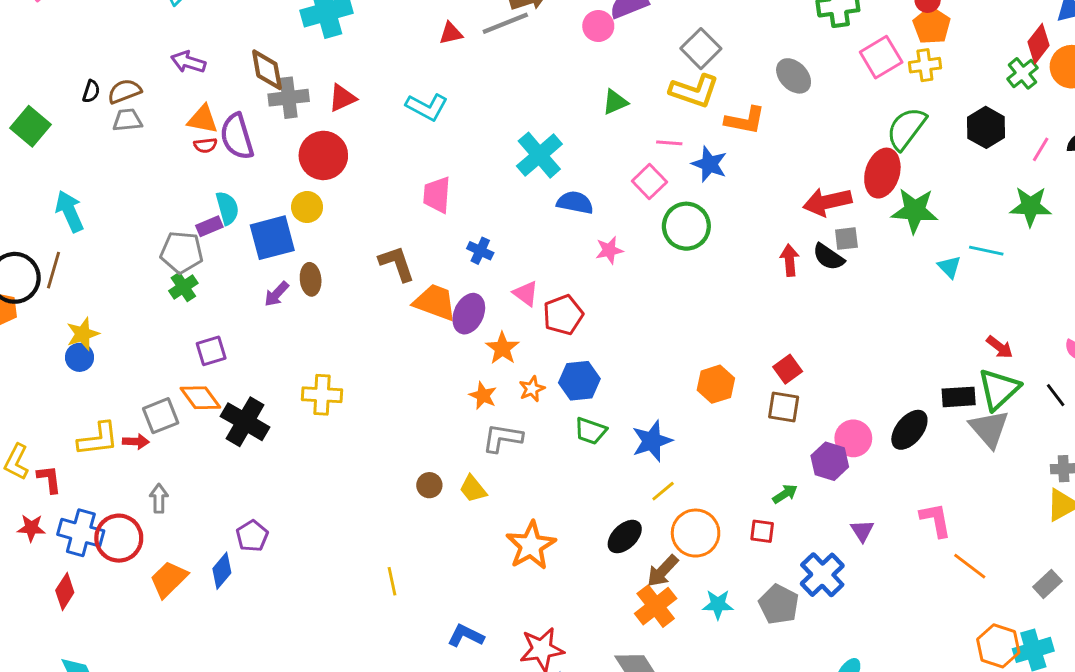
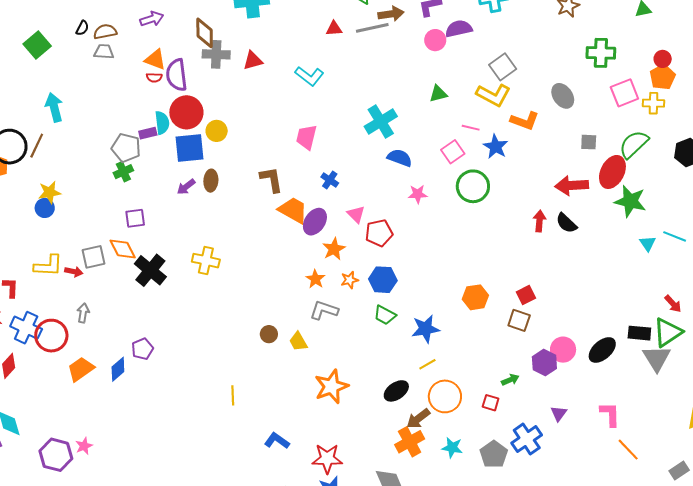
purple arrow: (188, 62) -> (152, 19), turned 135
red circle: (323, 155) -> (186, 112), moved
gray square: (846, 239) -> (589, 142), moved

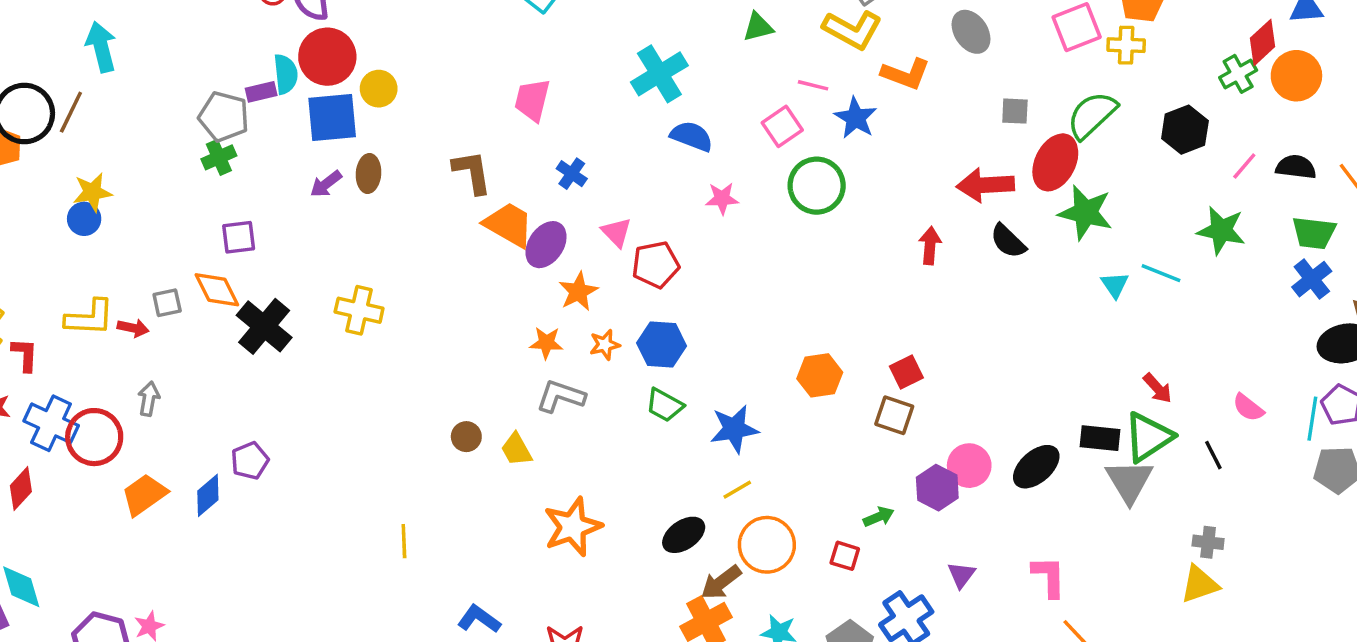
black semicircle: (566, 223) -> (1008, 241), moved
gray square: (94, 257) -> (167, 303), size x0.7
orange star: (315, 279) -> (546, 343), turned -30

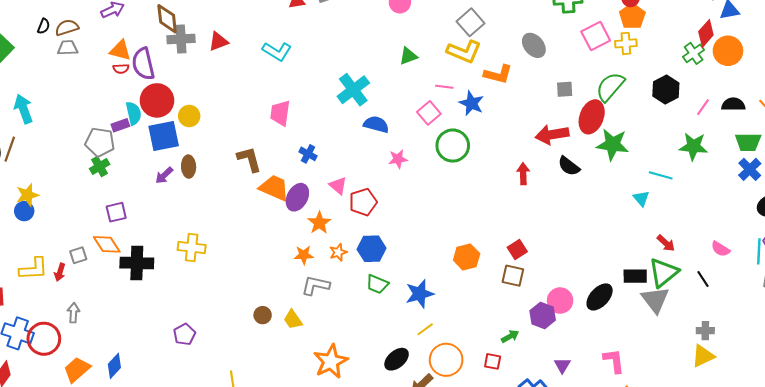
cyan triangle: (1115, 285) -> (641, 198), moved
black cross: (264, 326) -> (137, 263), turned -32
red arrow: (133, 328) -> (60, 272), turned 102
purple pentagon: (250, 461) -> (184, 334), moved

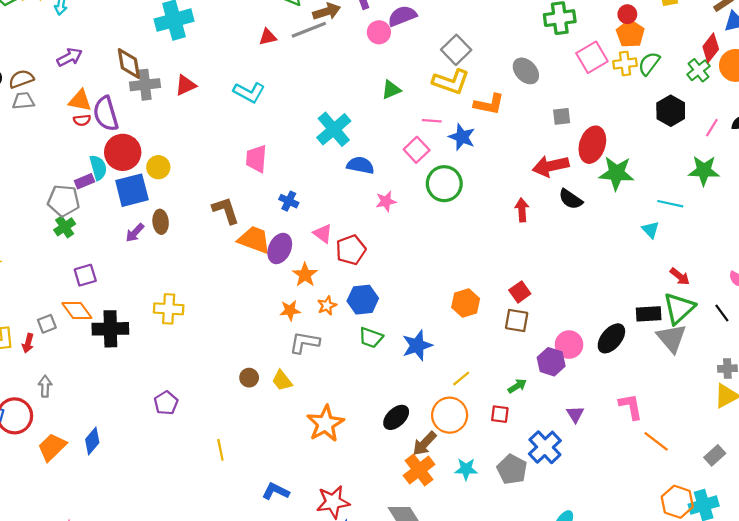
green semicircle: (610, 87) -> (649, 64), moved, size x0.7
yellow line: (425, 329) -> (461, 379), moved

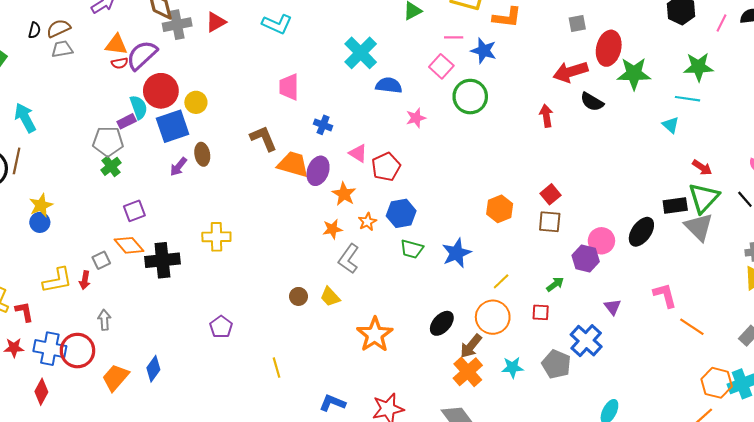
purple semicircle: (106, 114) -> (142, 55), turned 68
green star: (704, 171) -> (698, 67), moved
gray L-shape: (304, 343) -> (349, 259), turned -60

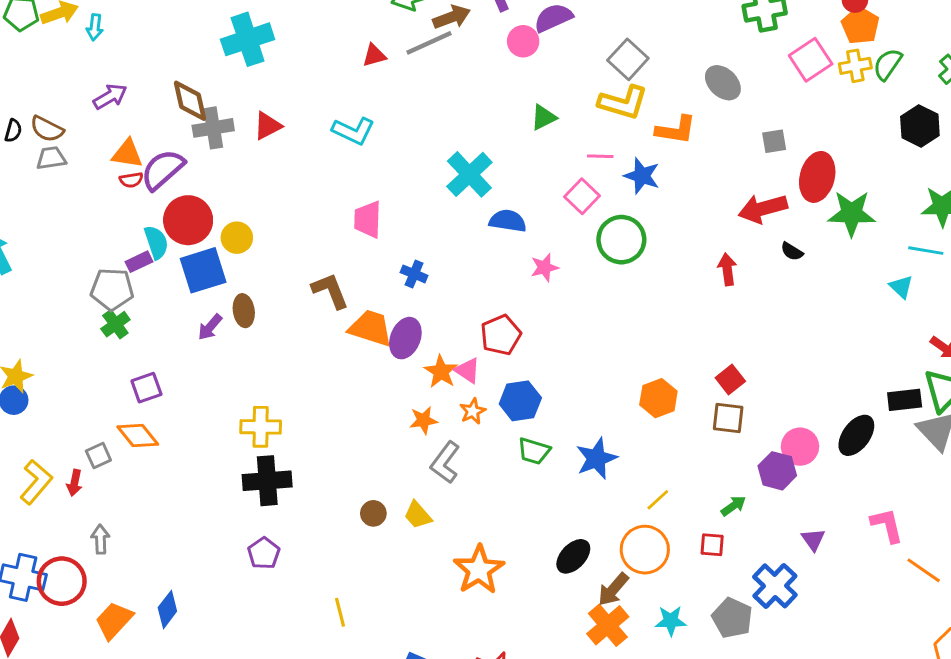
brown semicircle: (59, 28) -> (47, 129), turned -130
black semicircle: (592, 102) -> (792, 251), size x0.7
pink triangle: (358, 153) -> (467, 371), moved
black cross: (162, 260) -> (267, 481), moved
yellow L-shape: (57, 280) -> (36, 482), turned -40

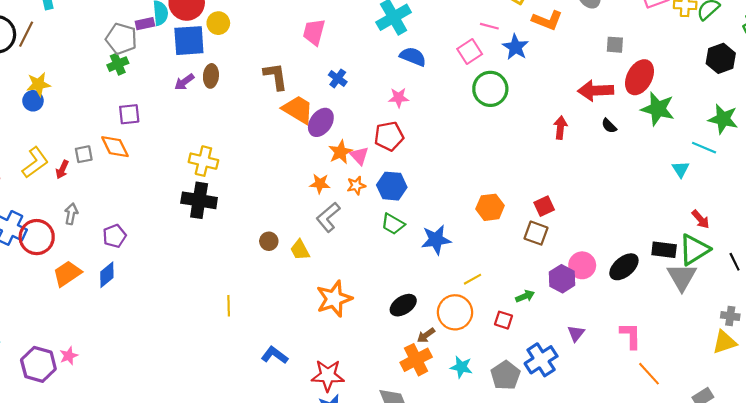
pink star: (545, 267) -> (399, 98), moved
purple pentagon: (264, 553) -> (114, 236), moved
brown arrow: (613, 589) -> (426, 335), size x0.7

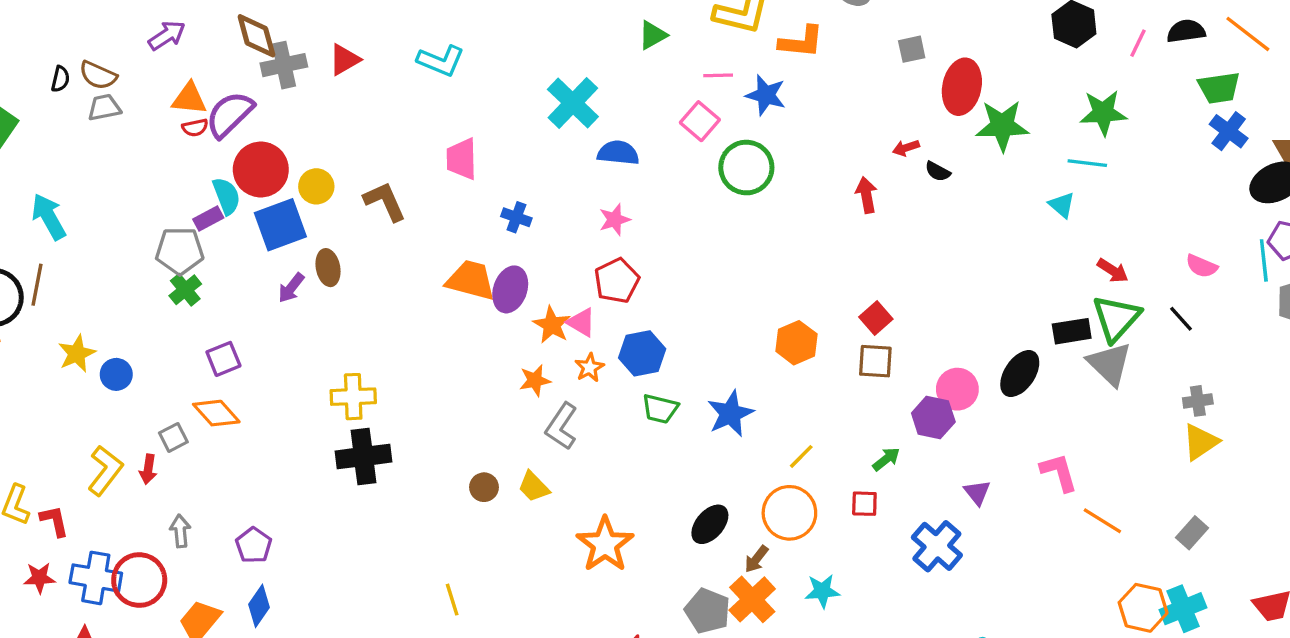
brown L-shape: (276, 76) -> (385, 201), moved
red arrow: (596, 91) -> (906, 148), moved, size x0.5
blue circle: (33, 101) -> (116, 374), moved
gray pentagon: (505, 375) -> (707, 611), moved

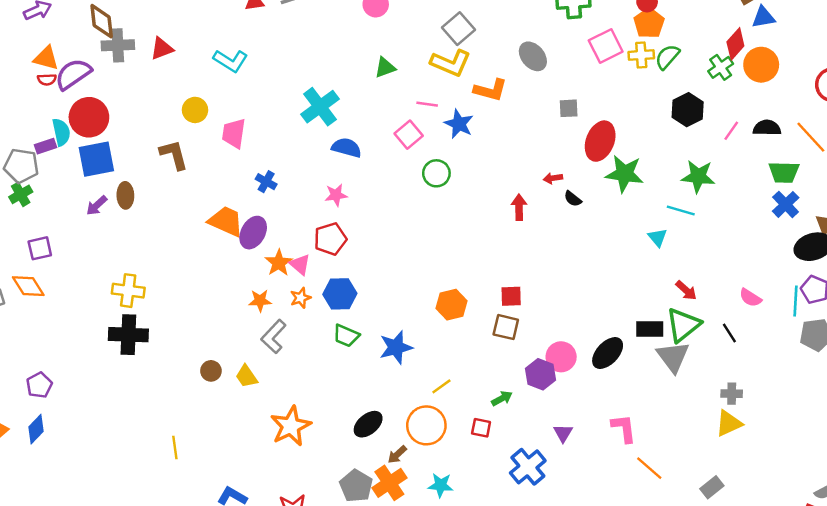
green circle: (746, 168) -> (436, 173), size x0.7
yellow circle: (316, 186) -> (195, 110), moved
red square: (876, 318) -> (511, 296), turned 30

